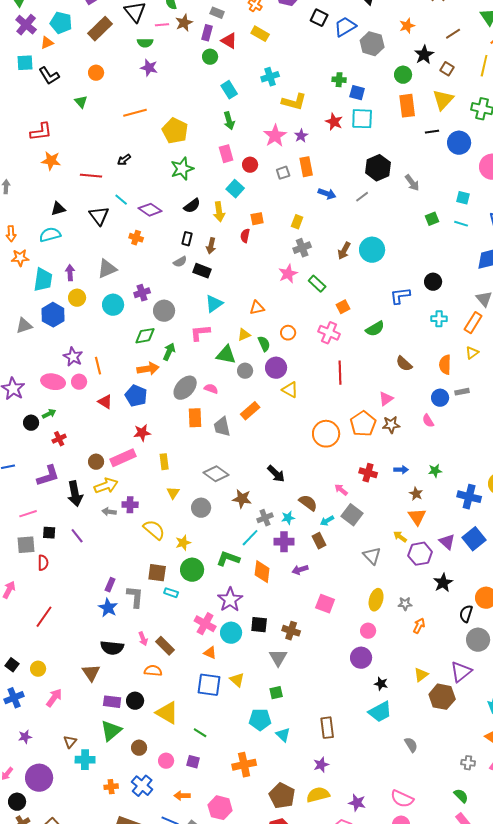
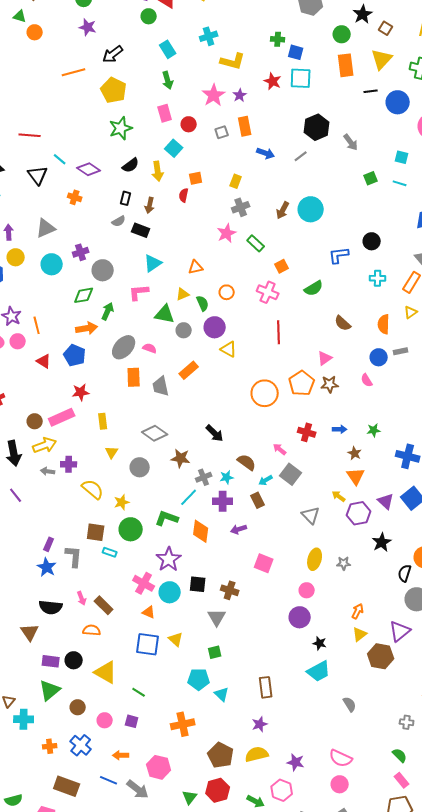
green triangle: (81, 102) -> (20, 16), moved, turned -32
black arrow: (124, 160) -> (113, 54), moved, size x1.5
orange arrow: (419, 626) -> (358, 611), moved

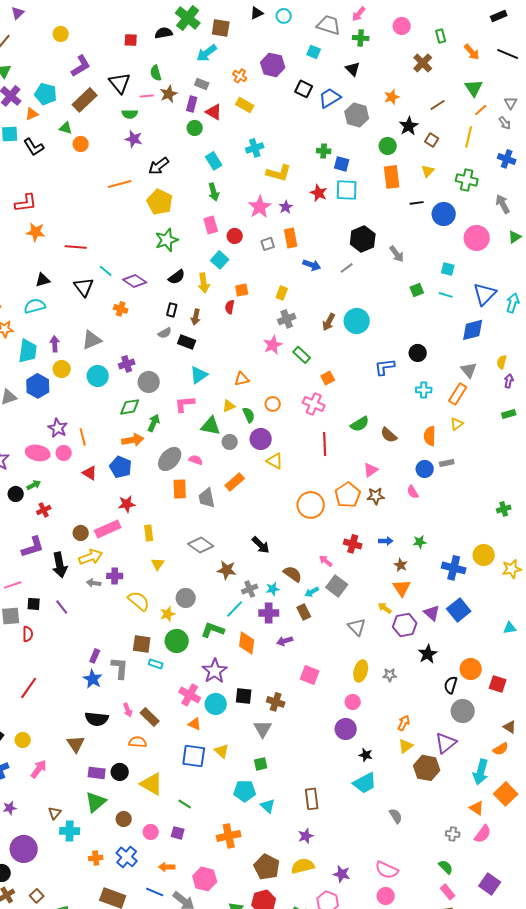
yellow triangle: (382, 59) -> (428, 171), size x0.6
green semicircle: (314, 288) -> (360, 424), moved
gray circle: (140, 467) -> (186, 598), moved

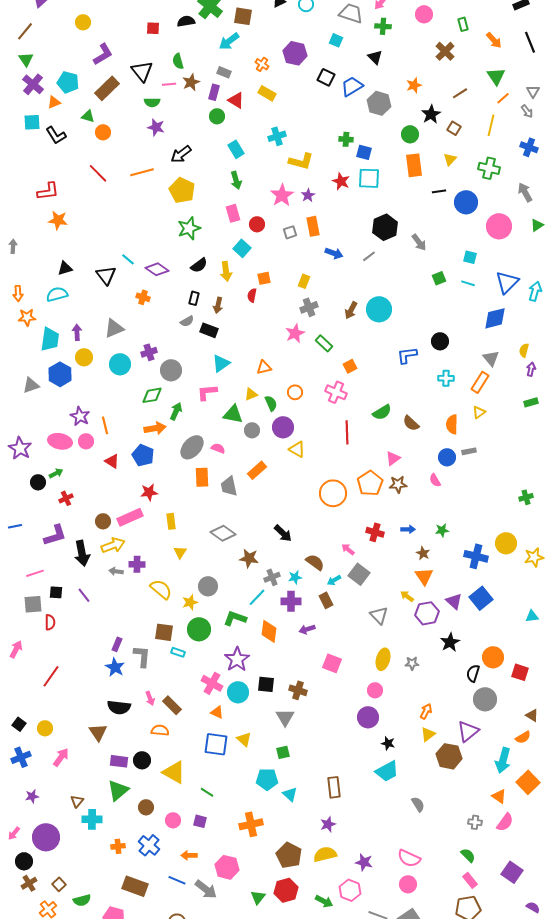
black line: (508, 54) -> (530, 42), turned 45
red line: (76, 247) -> (98, 173), moved, turned 40

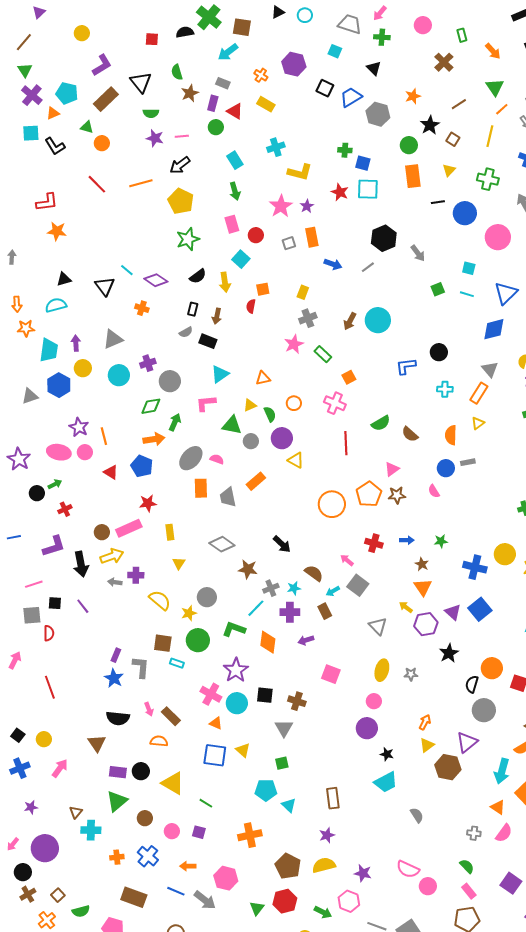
pink line: (169, 84) -> (182, 136), moved
red line: (51, 676) -> (50, 687), turned -55
pink circle: (408, 884) -> (428, 886), moved

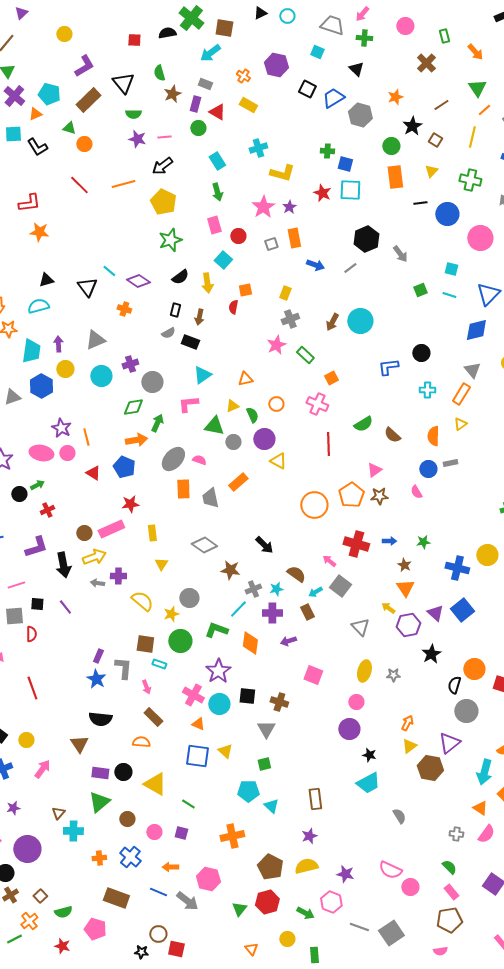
red cross: (374, 543) -> (356, 544), size x1.4
pink arrow: (149, 709) -> (146, 687), moved

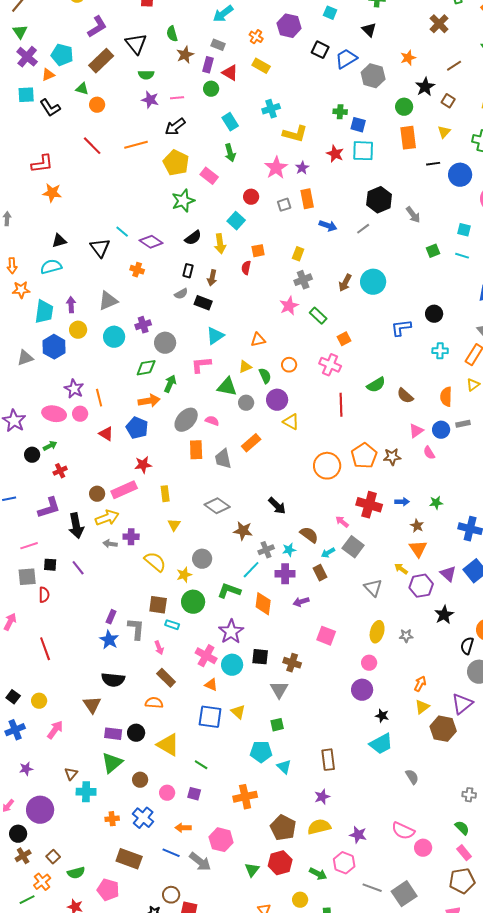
pink rectangle: (214, 225) -> (209, 176), moved, turned -36
pink triangle: (374, 470) -> (416, 431), moved

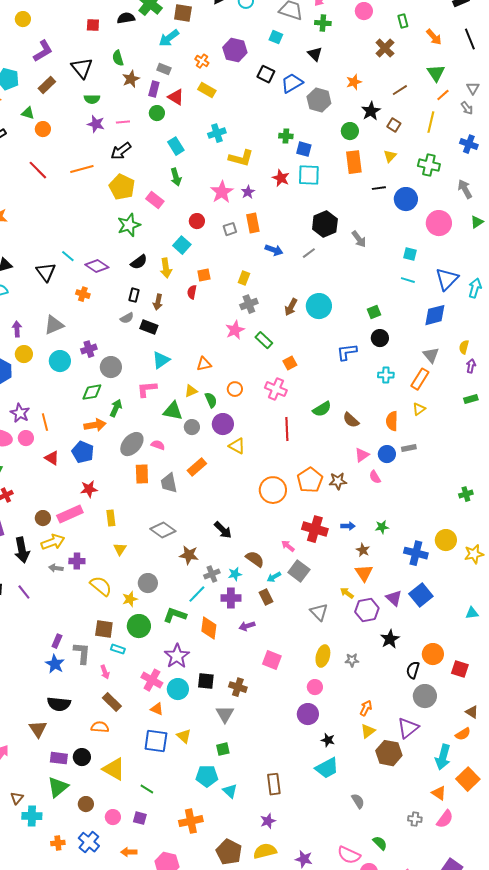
brown rectangle: (101, 61) -> (47, 85), size x0.7
green square: (433, 251) -> (374, 312), moved
green semicircle: (462, 828) -> (380, 843), moved

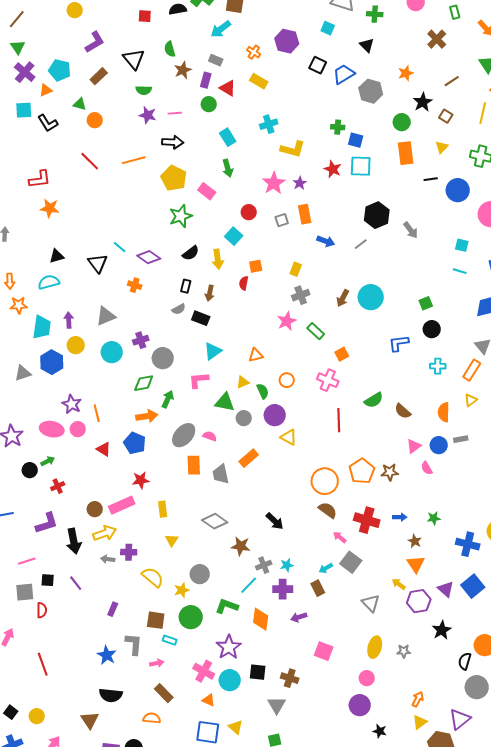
black arrow: (121, 151) -> (173, 142), turned -140
brown semicircle: (255, 559) -> (328, 510), moved
purple rectangle: (57, 641) -> (113, 609), moved
pink arrow: (105, 672) -> (157, 663), turned -80

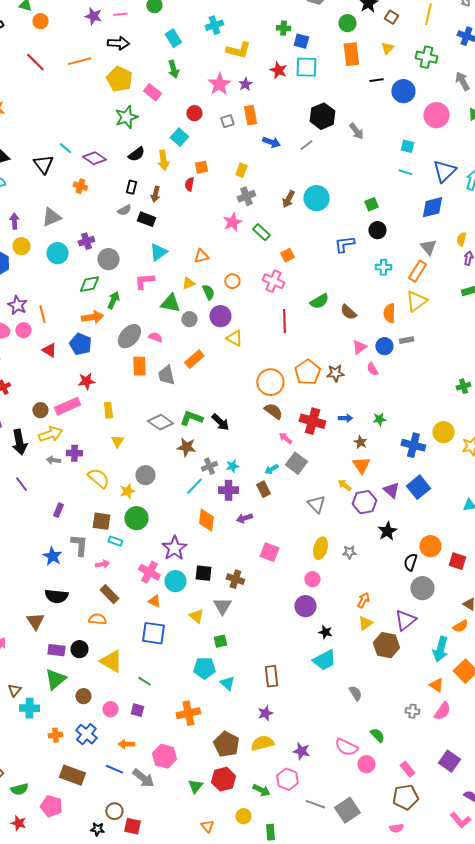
yellow triangle: (471, 400) -> (416, 301), size x1.6
green L-shape: (227, 606) -> (191, 418), moved
yellow triangle: (236, 727) -> (196, 616), moved

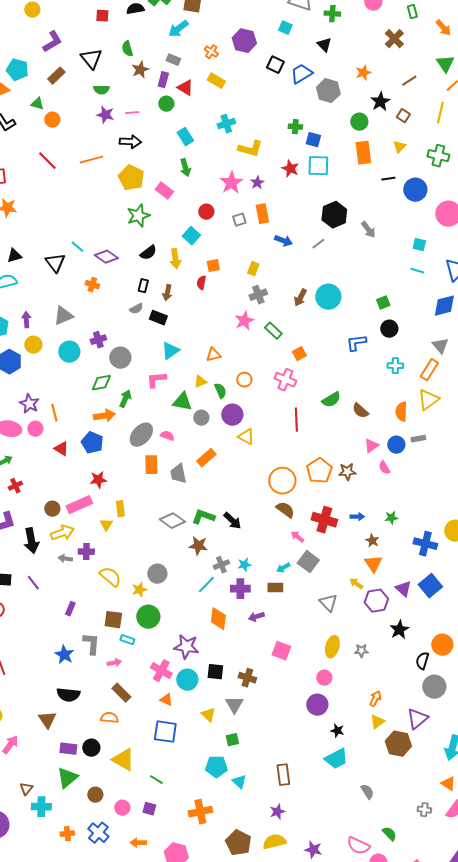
yellow triangle: (117, 441) -> (106, 525), moved
brown rectangle: (263, 489) -> (275, 588), turned -63
purple star: (174, 548) -> (186, 647), turned -30

